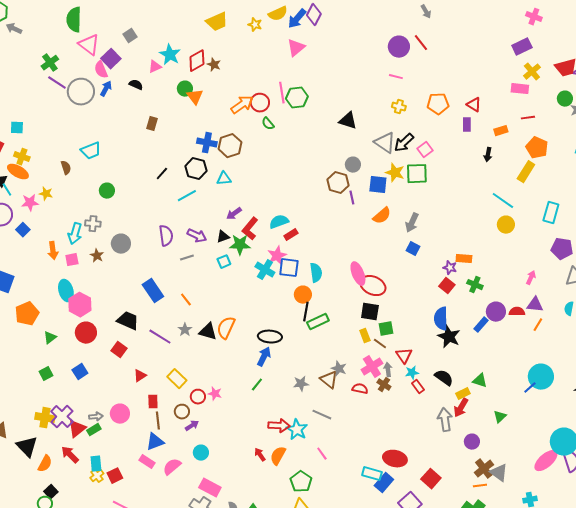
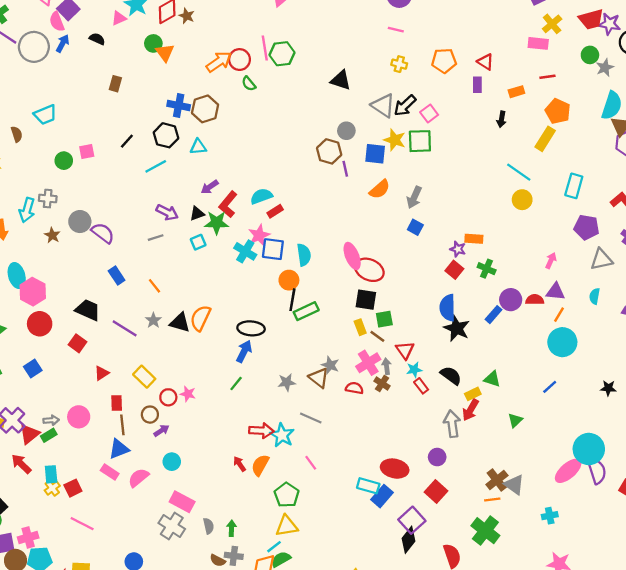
purple semicircle: (166, 236) -> (103, 233), moved, turned -45
pink square: (72, 260) -> (87, 151), moved
blue rectangle: (153, 291) -> (117, 276), size x0.7
cyan circle: (541, 377) -> (562, 342), moved
purple circle: (472, 442) -> (437, 457), moved

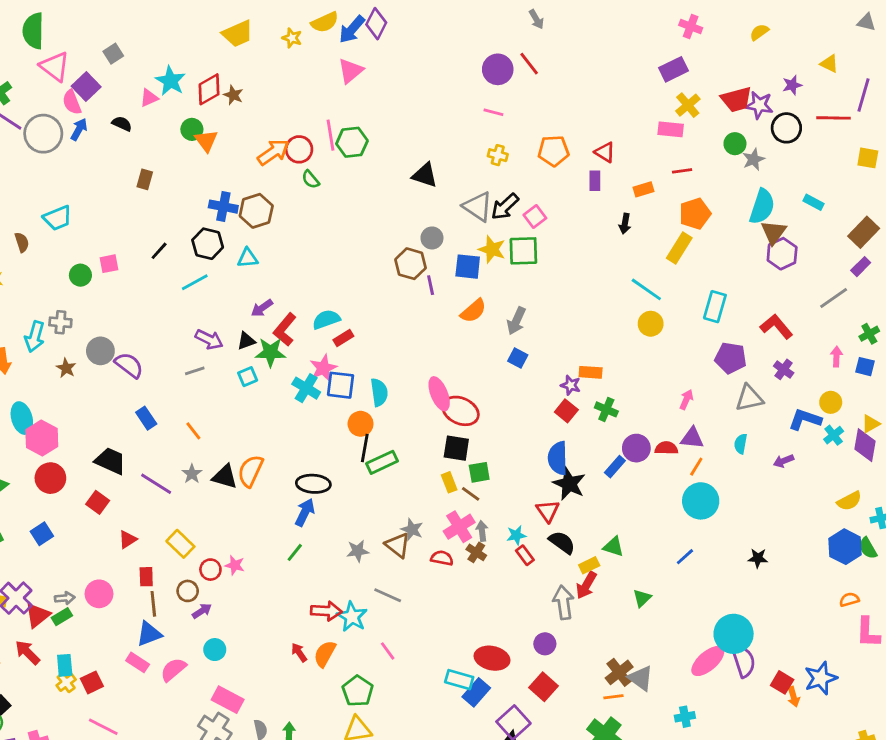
orange pentagon: (558, 111) -> (695, 214), turned 30
red triangle: (405, 350) -> (548, 511), moved

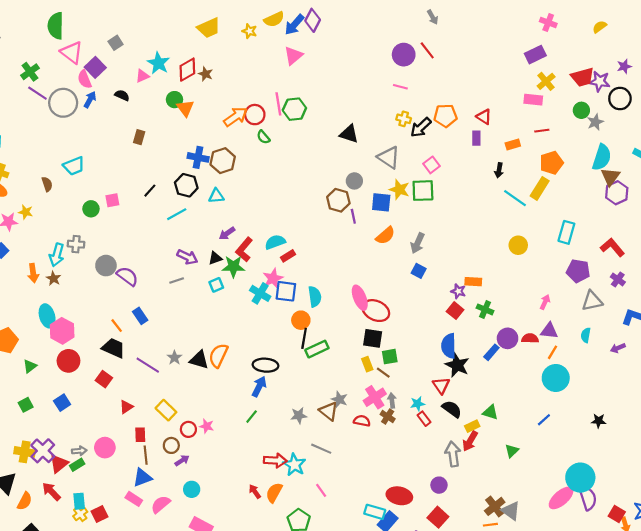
black arrow: (505, 207) -> (421, 127), moved
cyan line: (646, 289) -> (515, 198), moved
brown star: (66, 368) -> (53, 278), moved
orange line: (193, 431) -> (117, 326), moved

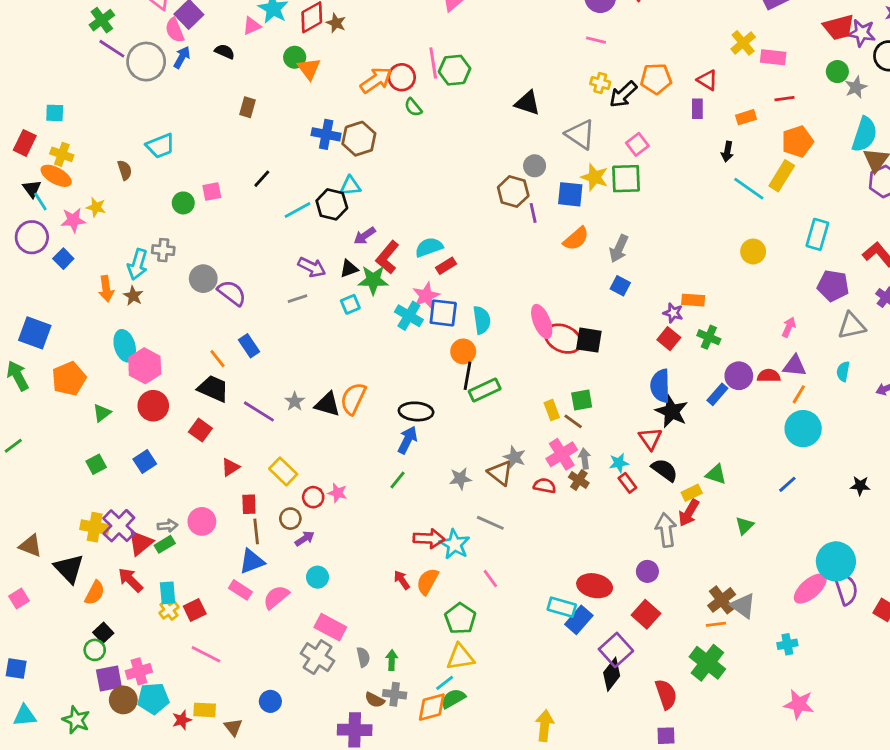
yellow cross: (546, 81) -> (743, 43), moved
black hexagon: (186, 185) -> (332, 204), moved
black square: (373, 338) -> (589, 340), moved

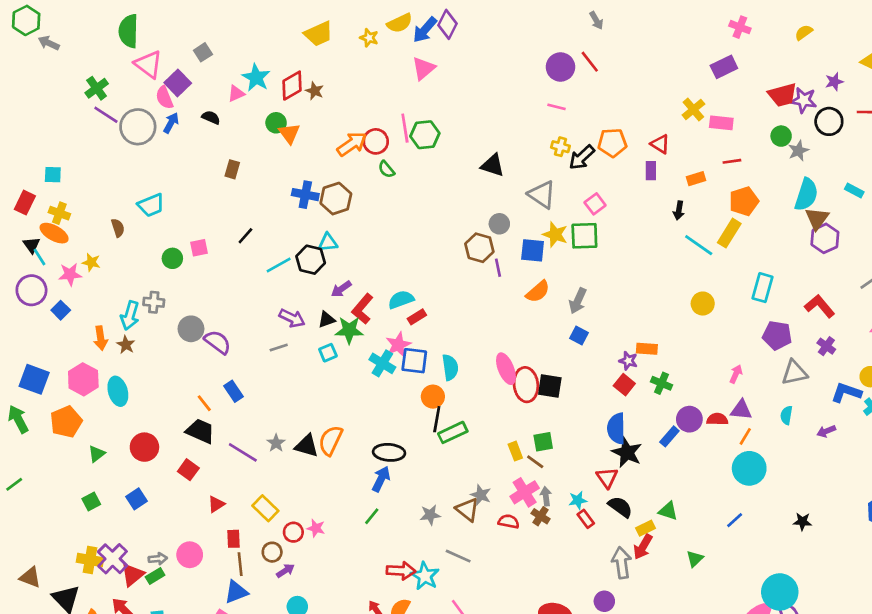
red ellipse: (563, 339) -> (526, 385), turned 60
pink hexagon: (145, 366) -> (83, 379), moved

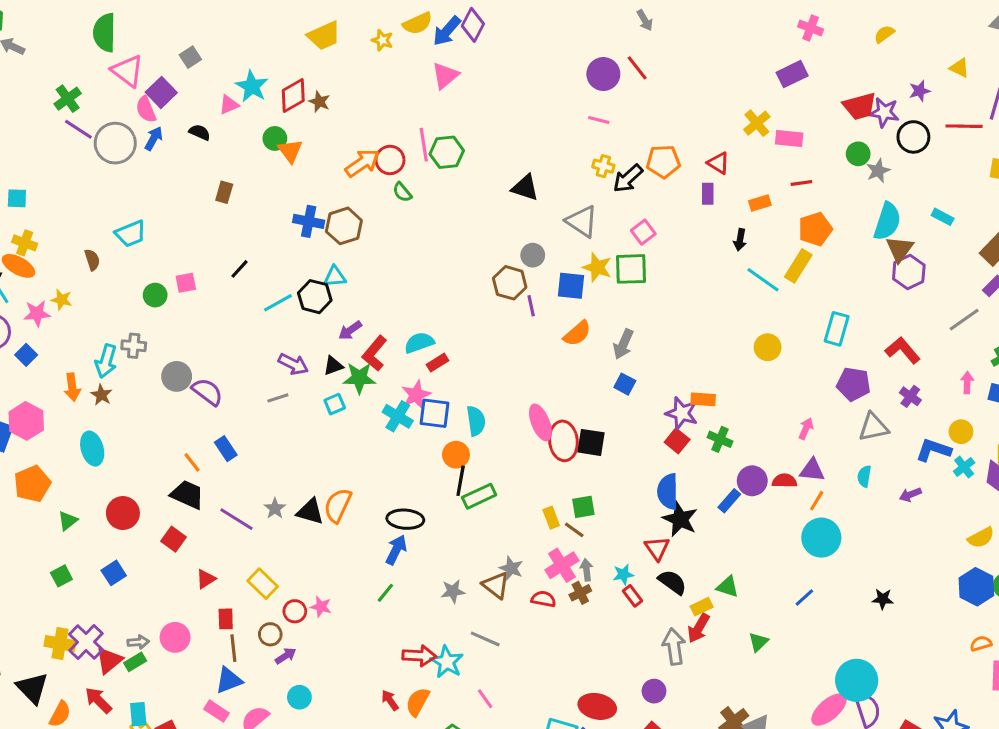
purple star: (628, 361) -> (682, 413), size x1.5
pink hexagon: (83, 379) -> (26, 421), moved
brown cross: (541, 516) -> (580, 593), turned 30

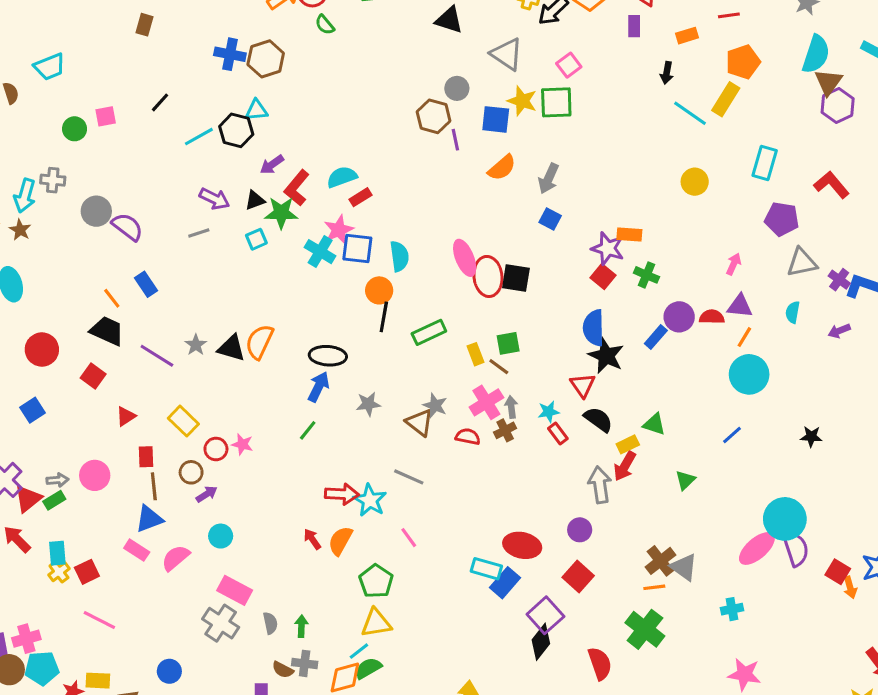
purple cross: (910, 396) -> (839, 280), moved
green rectangle: (479, 496) -> (429, 332), moved
gray star: (453, 591) -> (368, 404), moved

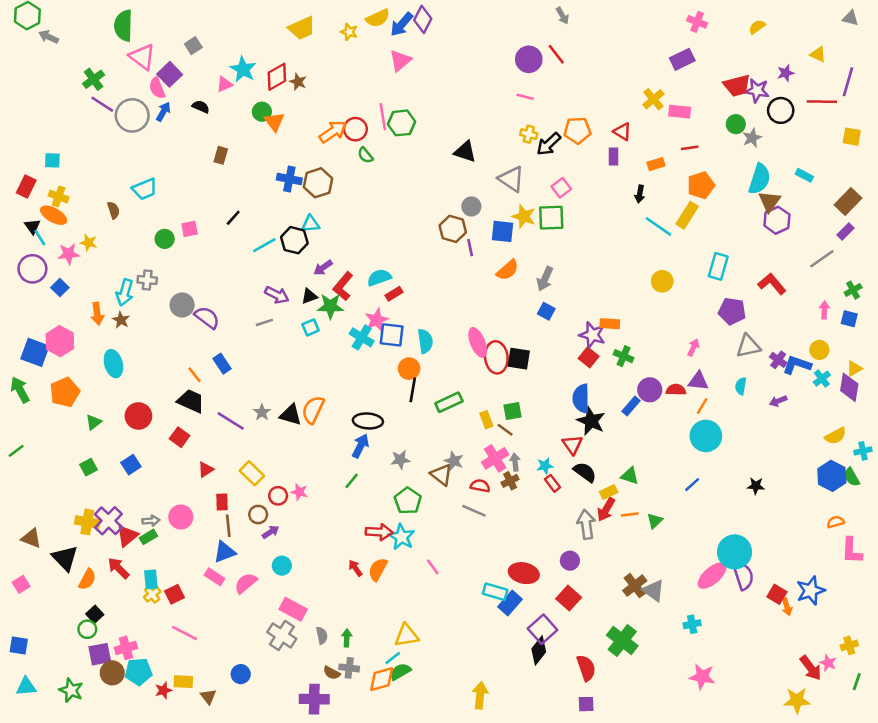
gray line: (409, 477) -> (474, 511), moved
green pentagon: (376, 581) -> (408, 501), moved
orange line: (654, 587) -> (630, 514), moved

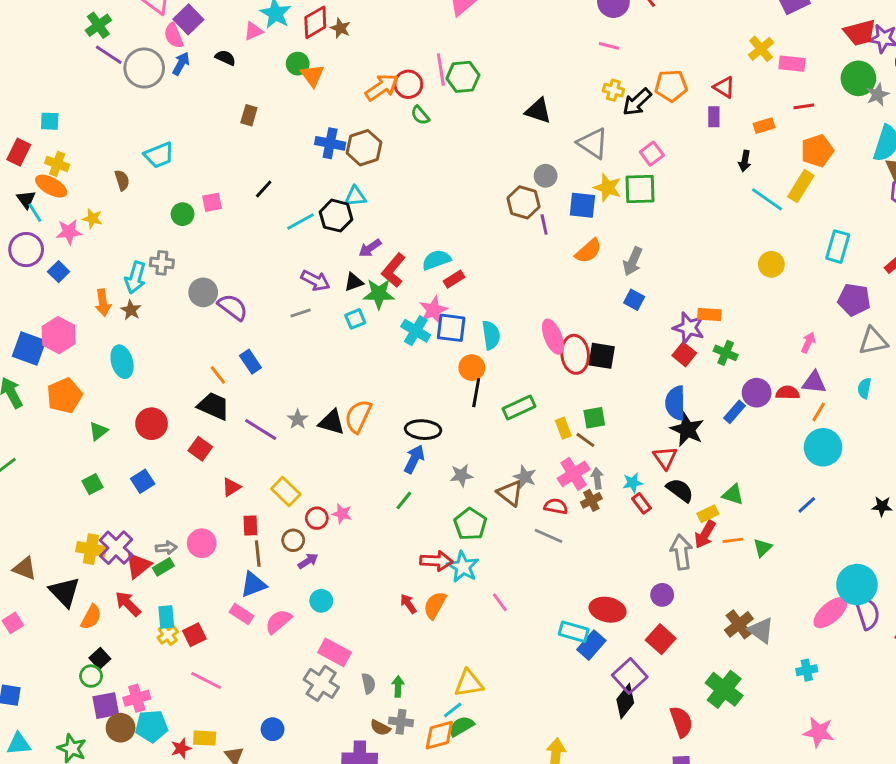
green circle: (736, 124) -> (858, 78), size x1.5

